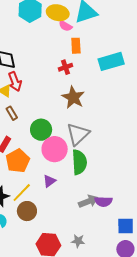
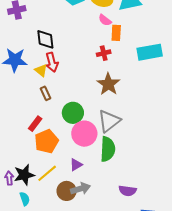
pink semicircle: (65, 26) -> (105, 20), moved
gray arrow: (88, 201) -> (80, 189), moved
brown circle: (27, 211) -> (67, 191), moved

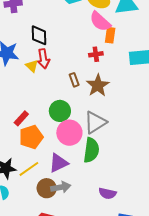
pink semicircle: (105, 20) -> (100, 21), size x1.6
brown rectangle: (45, 93) -> (74, 80), moved
purple triangle: (76, 165) -> (58, 163), size x1.5

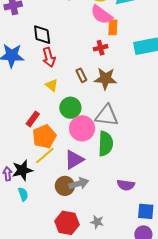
yellow triangle: (32, 66) -> (52, 85), moved
brown star: (98, 85) -> (105, 79), turned -30
gray triangle: (95, 122) -> (107, 116), turned 45
yellow line: (29, 169) -> (45, 156), moved

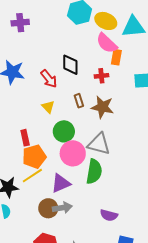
black diamond: (42, 35) -> (70, 65), moved
red arrow: (49, 57) -> (49, 79), turned -30
red rectangle: (33, 119) -> (25, 138), turned -56

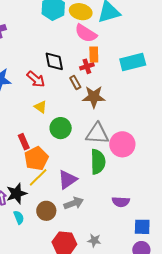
orange rectangle: (116, 57) -> (94, 55), moved
brown rectangle: (79, 101) -> (75, 82), moved
pink circle: (73, 153) -> (122, 144), moved
brown circle: (48, 208) -> (46, 211), moved

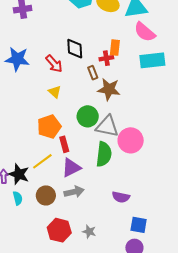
pink semicircle: (86, 33) -> (145, 32), moved
green circle: (61, 128) -> (88, 116), moved
red rectangle: (24, 142) -> (64, 144), moved
orange pentagon: (36, 158) -> (49, 127), moved
black star: (17, 194) -> (19, 174), turned 30

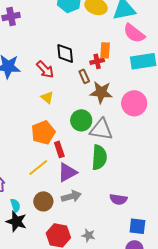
pink circle: (131, 140) -> (134, 103), moved
black star: (19, 174) -> (16, 222), moved

